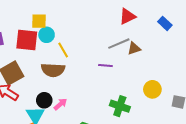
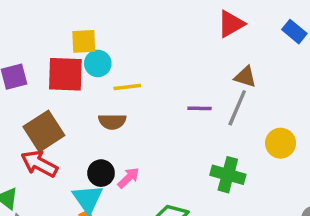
gray line: (119, 44) -> (237, 108), moved, turned -40
brown triangle: (134, 48) -> (245, 77), turned 40
yellow line: (63, 50) -> (127, 87), turned -63
brown semicircle: (53, 70) -> (112, 122), size x0.7

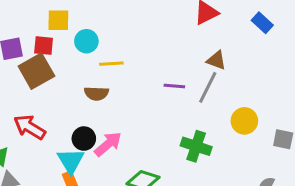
yellow square: (84, 41) -> (58, 20), moved
red square: (65, 74) -> (44, 46), moved, size x0.6
brown square: (44, 131) -> (36, 71), moved
pink arrow: (129, 178) -> (108, 144), size x1.4

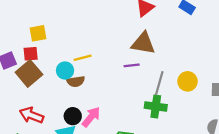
cyan circle: (86, 41) -> (65, 70), moved
brown triangle: (216, 60) -> (143, 43), moved, size x1.6
gray line: (208, 87) -> (159, 83), moved

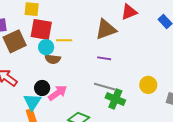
brown triangle: (143, 43) -> (106, 29), moved, turned -45
red square: (31, 54) -> (41, 29), moved, size x1.6
gray line: (159, 83) -> (105, 87), moved, turned 75

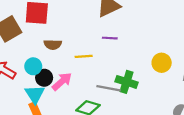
yellow line: (64, 40) -> (84, 56), moved
cyan circle: (46, 47) -> (33, 66), moved
gray line: (105, 87) -> (109, 88), moved

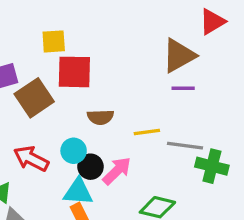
purple line: (110, 38) -> (183, 88), moved
gray line: (109, 88) -> (185, 146), moved
cyan triangle: (35, 94) -> (78, 192), turned -50

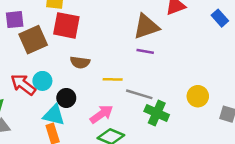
cyan circle: (74, 151) -> (42, 81), moved
pink arrow: (117, 171) -> (102, 114), moved

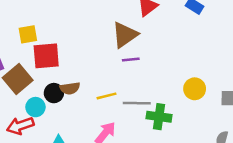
cyan circle: (42, 81) -> (35, 107), moved
red arrow: (23, 84) -> (20, 126), turned -40
black circle: (66, 98) -> (54, 93), moved

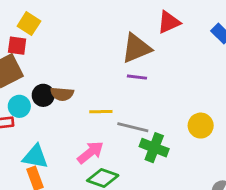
yellow square: (28, 34) -> (29, 24), turned 30
red square: (46, 56) -> (17, 46), moved, size x0.6

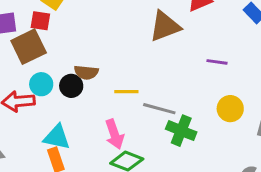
purple line: (137, 77) -> (217, 62), moved
black circle: (43, 95) -> (71, 86), moved
pink arrow: (90, 152) -> (114, 134), turned 108

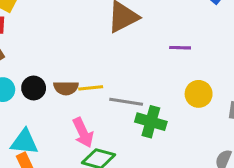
brown semicircle: (86, 72) -> (66, 88), moved

